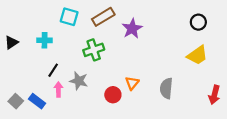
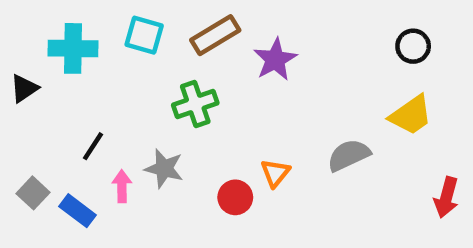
cyan cross: (45, 40) -> (73, 48), moved, size x1.5
black line: (53, 70) -> (93, 146), moved
gray semicircle: (166, 88) -> (349, 155), moved, turned 60
gray square: (16, 101) -> (33, 193), moved

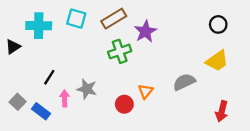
green cross: (195, 104) -> (120, 51), moved
red arrow: (446, 197) -> (222, 111), moved

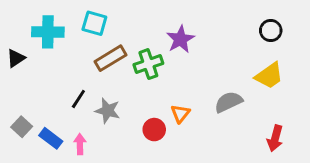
brown rectangle: (114, 19) -> (110, 58), moved
black line: (49, 77) -> (78, 99), moved
pink arrow: (65, 98) -> (80, 144), moved

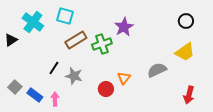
cyan cross: (48, 32) -> (33, 22), turned 35

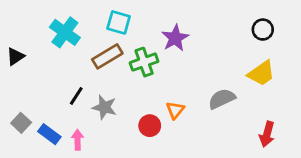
cyan square: (65, 16) -> (119, 22), moved
cyan cross: (33, 22) -> (65, 32), moved

